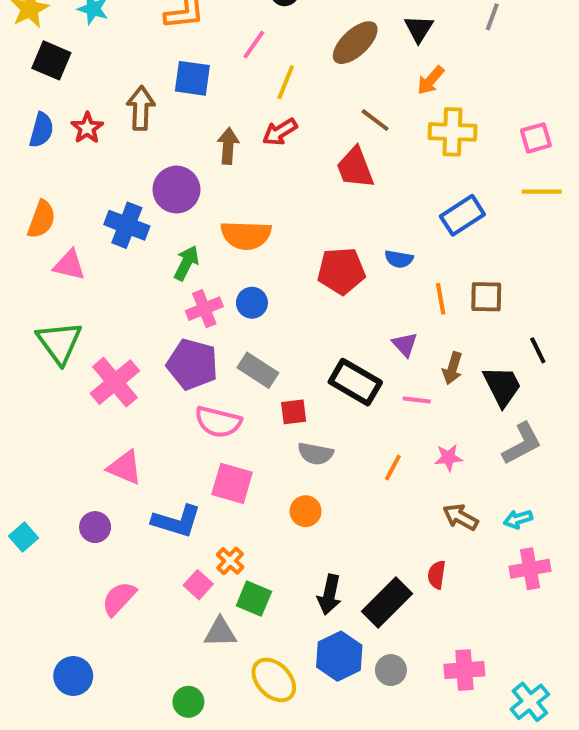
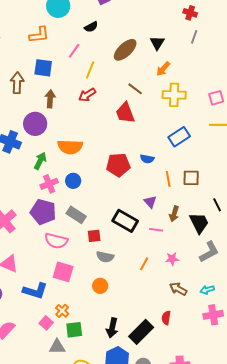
brown arrow: (228, 146) -> (50, 99), moved
green square: (254, 599) -> (74, 330), turned -30

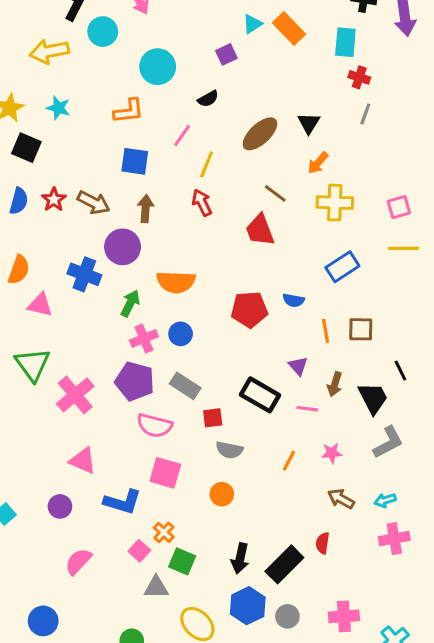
brown arrow: (17, 83) -> (94, 203), moved, turned 115
red arrow: (87, 95) -> (202, 203), turned 96
green square: (74, 330) -> (182, 561), turned 30

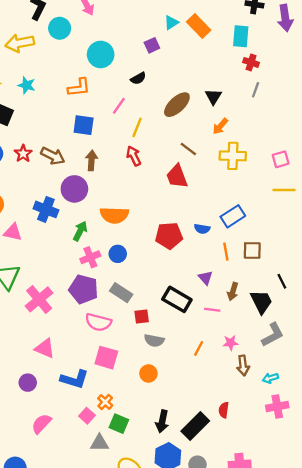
blue rectangle: (342, 267) -> (233, 216), moved
brown arrow: (341, 499) -> (243, 366), moved, turned -126

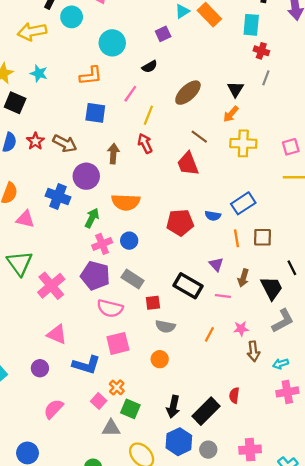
black triangle: (213, 97) -> (235, 89), moved
brown arrow: (92, 160) -> (113, 154), moved
pink square: (106, 358) -> (118, 343), turned -30

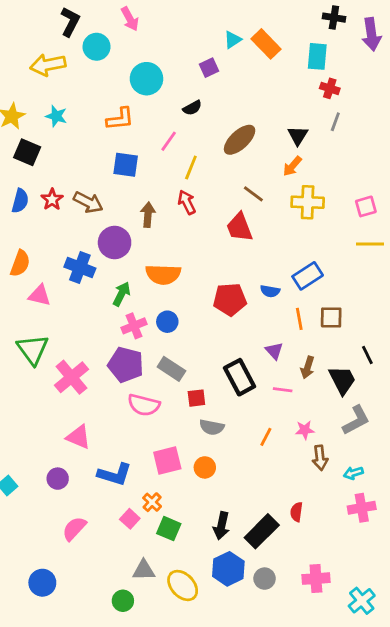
black rectangle: (188, 286) -> (240, 377), turned 32
pink square: (118, 343) -> (167, 461), moved
gray triangle: (111, 428) -> (144, 570), moved

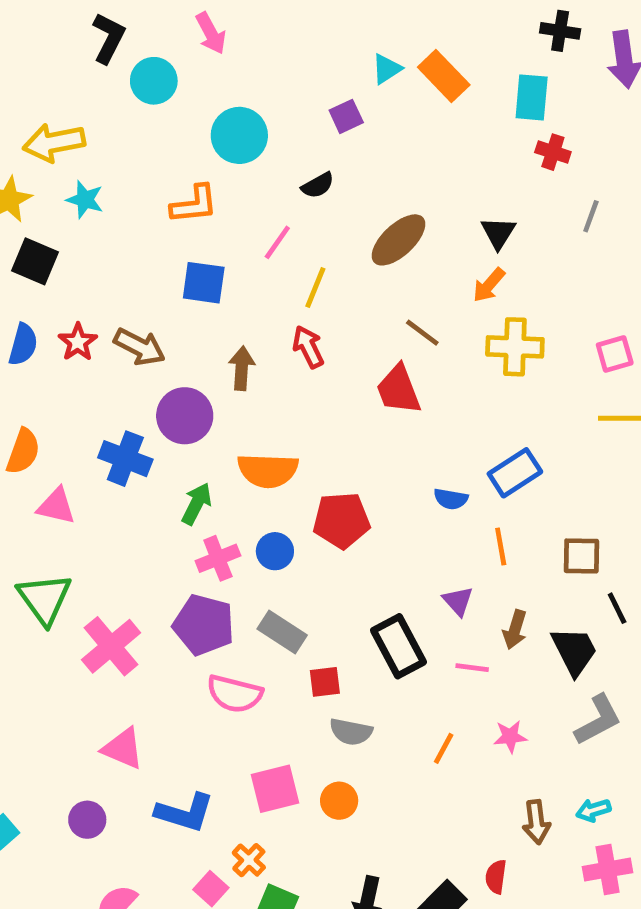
yellow arrow: (48, 65) -> (54, 143), moved
gray line: (335, 122) -> (591, 216), moved
red pentagon: (230, 299) -> (341, 520), moved
brown square: (331, 317) -> (581, 556), moved
brown arrow: (320, 458) -> (536, 822), moved

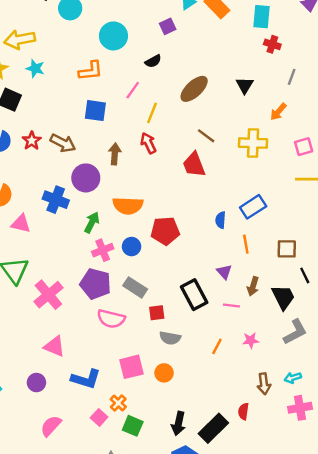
orange arrow: (489, 285) -> (278, 112), moved
blue semicircle: (451, 499) -> (221, 220), turned 84

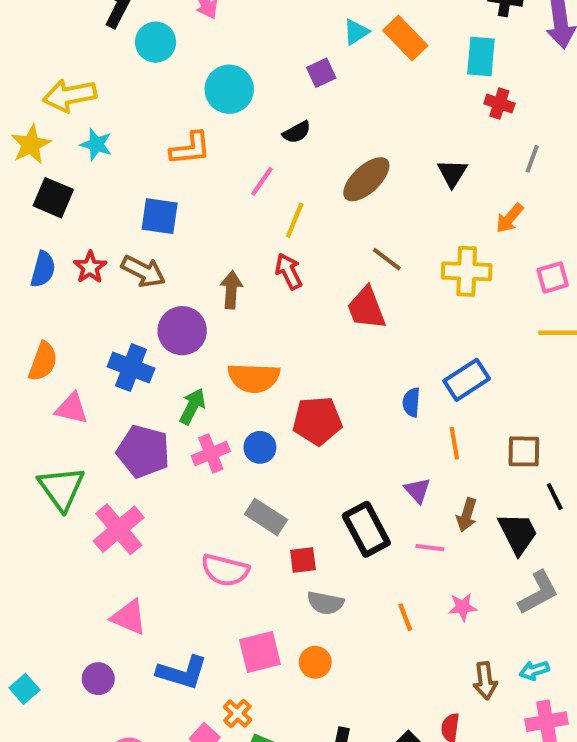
blue square: (95, 111) -> (160, 216), moved
purple pentagon: (95, 284) -> (143, 451), moved
orange line: (217, 346) -> (405, 617), turned -49

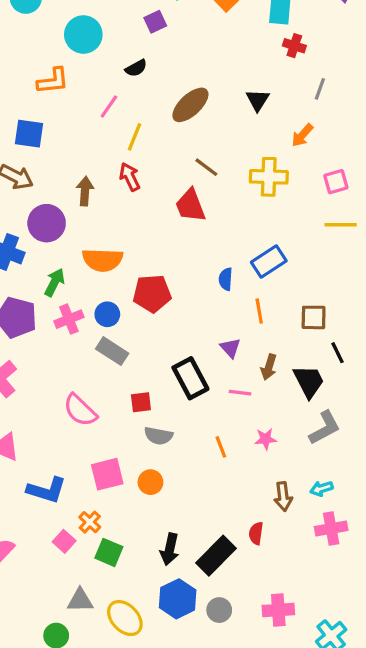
gray rectangle: (266, 517) -> (112, 351), moved
pink semicircle: (225, 570) -> (80, 410), turned 30

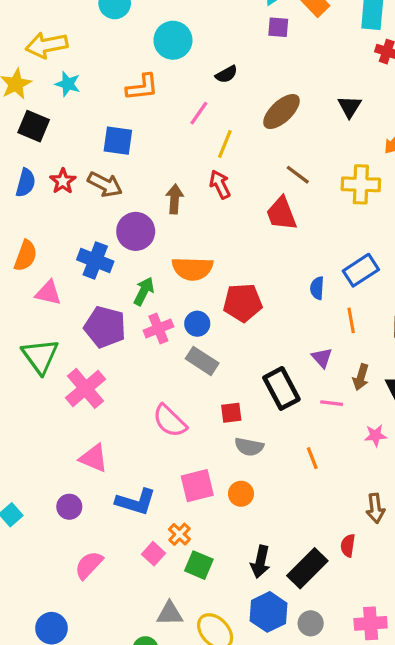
purple square: (155, 22) -> (278, 27), moved, turned 30
pink star: (266, 439) -> (375, 435), moved

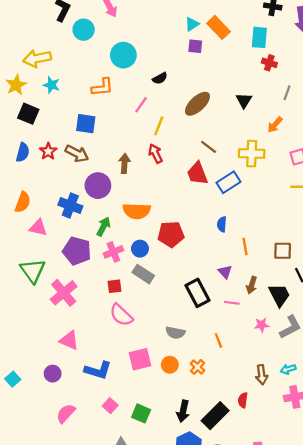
blue rectangle: (361, 270) -> (228, 182), moved
red square: (231, 413) -> (115, 286), moved
orange cross: (179, 534) -> (197, 367), moved

